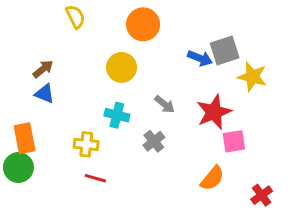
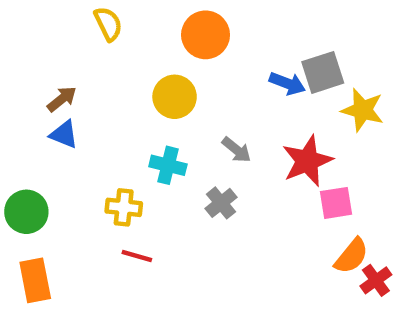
orange rectangle: (25, 138) -> (35, 280), moved
green circle: (18, 167) -> (26, 212), moved
orange semicircle: (212, 178) -> (351, 256), moved

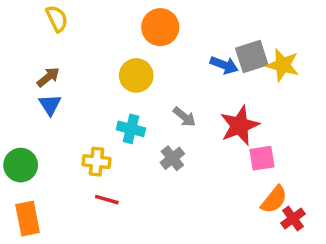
yellow semicircle: (108, 24) -> (57, 19), moved
yellow star: (363, 110) -> (283, 65), moved
blue triangle: (64, 134) -> (50, 105), turned 35

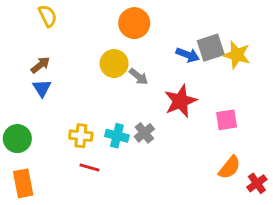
gray arrow: (184, 117) -> (139, 77), moved
red star: (240, 125) -> (180, 101), moved
cyan cross: (131, 129) -> (117, 136), moved
pink square: (262, 158) -> (227, 120), moved
red cross: (293, 219) -> (257, 183), moved

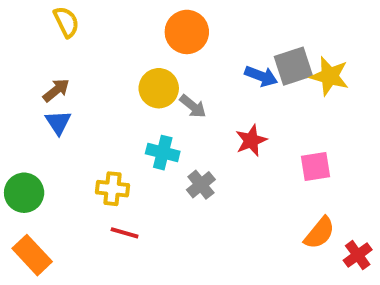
red star: (180, 101) -> (251, 140), size x0.7
cyan cross: (117, 136) -> (163, 153), moved
orange rectangle: (23, 183) -> (32, 255), turned -32

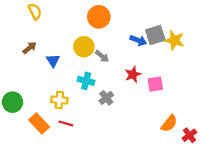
blue triangle: (58, 122) -> (53, 61), moved
pink square: (315, 167) -> (155, 84), moved
orange rectangle: (32, 255) -> (39, 123), moved

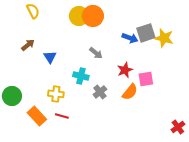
yellow circle: (84, 47) -> (79, 16), moved
orange semicircle: (169, 123) -> (130, 92), moved

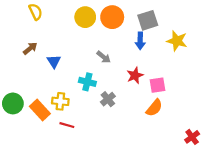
orange circle: (93, 16) -> (112, 17), moved
gray square: (146, 33) -> (148, 20), moved
blue arrow: (130, 38) -> (140, 41), turned 70
orange semicircle: (130, 92) -> (154, 108), moved
orange rectangle: (37, 116) -> (40, 110), moved

